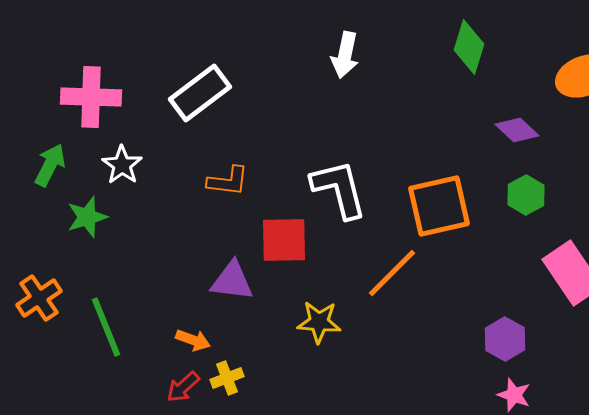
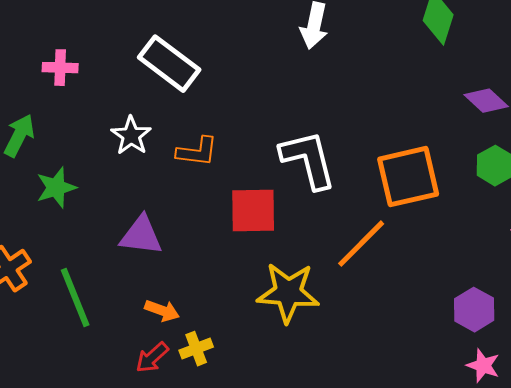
white rectangle: (200, 93) -> (169, 64), turned 74
pink cross: (91, 97) -> (60, 68), size x0.6
white star: (122, 165) -> (131, 136), moved
purple triangle: (232, 281) -> (141, 236), moved
yellow star: (319, 322) -> (288, 293), size x1.4

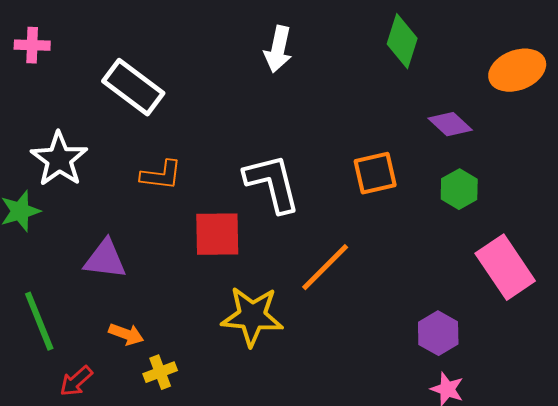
pink cross: (60, 68) -> (32, 45), moved
white star: (131, 136) -> (59, 159), moved, size x1.4
orange square: (408, 177) -> (375, 173), moved, size x0.7
red arrow: (152, 358) -> (76, 381), moved

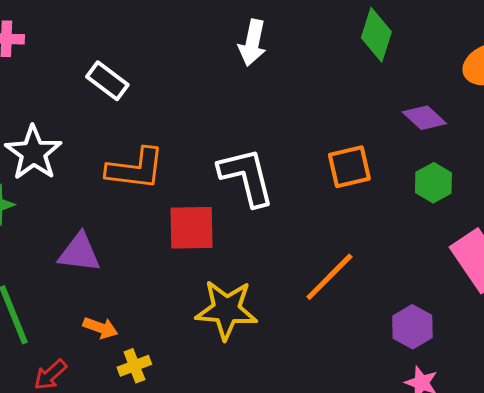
white rectangle: (133, 87) -> (107, 81), size x0.7
orange L-shape: (161, 175) -> (135, 169), size x1.4
orange line: (325, 267) -> (329, 277), moved

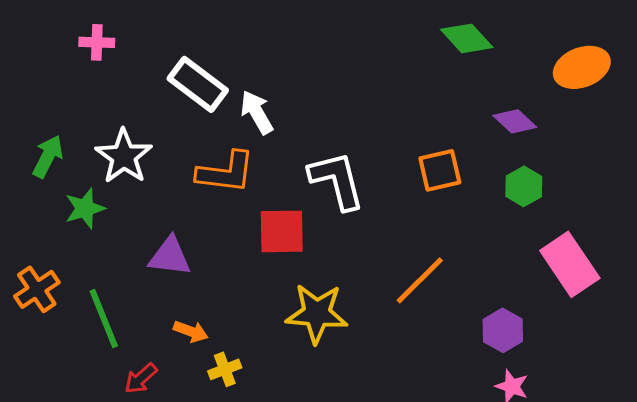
green diamond: (376, 35) -> (467, 38), turned -60
white arrow: (252, 43) -> (257, 112), moved, turned 138
white rectangle: (107, 81) -> (198, 84), size x1.4

